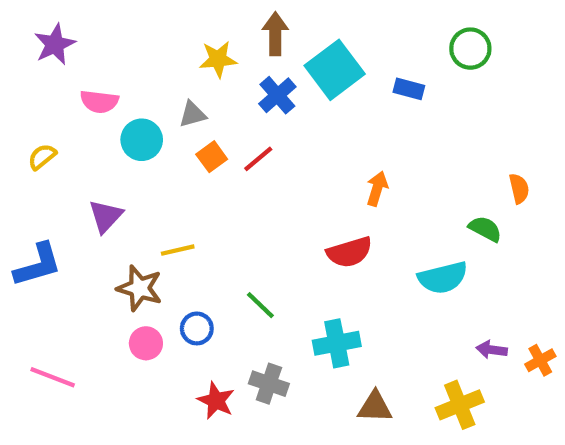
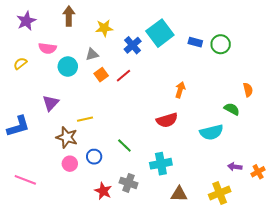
brown arrow: (275, 34) -> (69, 16), moved
green circle: (470, 49) -> (221, 44), moved
yellow semicircle: (42, 157) -> (20, 63), moved

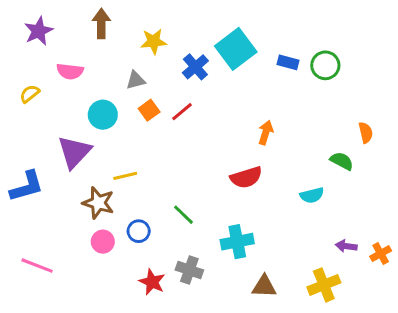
cyan circle: (68, 67) -> (103, 115), moved
purple triangle: (51, 103) -> (74, 152), size x1.4
cyan semicircle: (212, 132) -> (312, 195), size x0.7

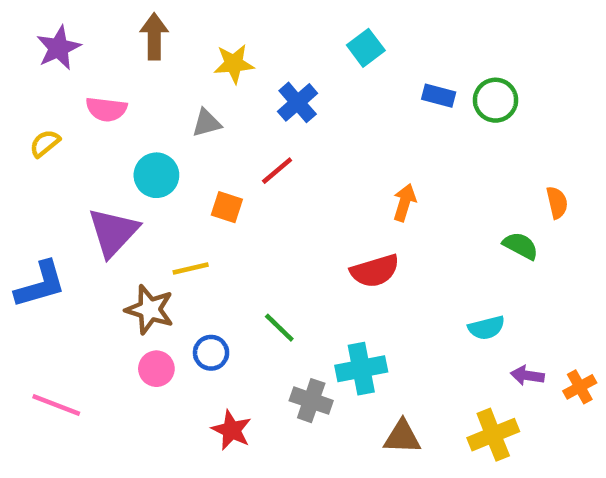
cyan square: (236, 49) -> (366, 48), moved, size x0.6
orange square: (149, 110) -> (227, 207), moved, turned -36
cyan semicircle: (312, 195) -> (486, 328), moved
gray cross: (189, 270) -> (311, 401), moved

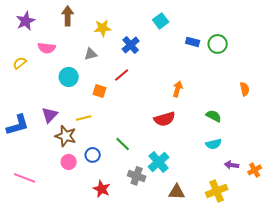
purple triangle: (113, 232) -> (50, 115), moved, size x0.7
green semicircle: (521, 246) -> (214, 116), moved
cyan cross: (361, 369) -> (159, 162), turned -30

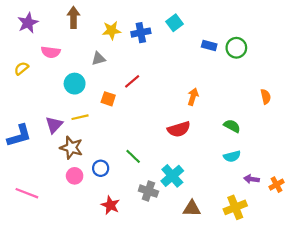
blue cross: (131, 45) -> (141, 33), moved, turned 30
yellow line: (84, 118) -> (80, 117), moved

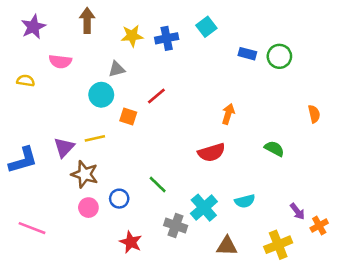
yellow semicircle: (21, 68) -> (26, 81), turned 48
cyan circle: (75, 84) -> (101, 95), moved
cyan semicircle: (232, 156) -> (245, 201), moved
purple arrow: (252, 179) -> (297, 211), turned -136
orange cross: (276, 185) -> (319, 225), moved

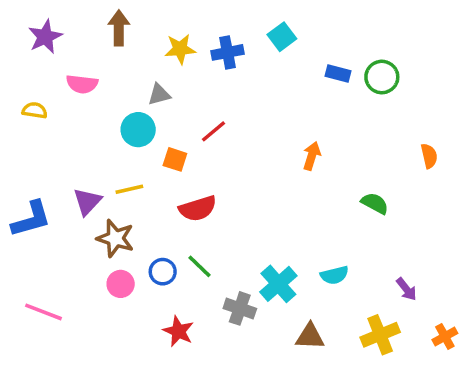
red semicircle: (211, 152) -> (198, 209), moved
green line: (158, 184) -> (199, 266), moved
orange cross: (319, 225) -> (445, 337), moved

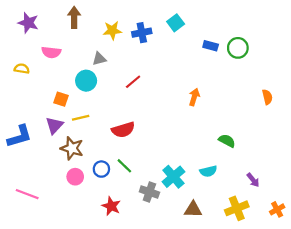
purple star: (45, 37) -> (28, 23), turned -30
orange square: (175, 159) -> (61, 99), moved
green semicircle: (375, 203) -> (227, 141), moved

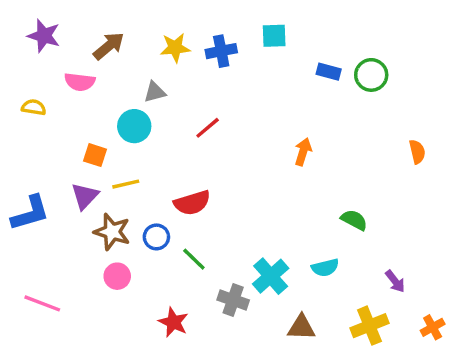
brown arrow: (74, 17) -> (109, 46), moved, turned 50
cyan square: (176, 23) -> (274, 36), turned 35
blue circle: (101, 169) -> (156, 237), moved

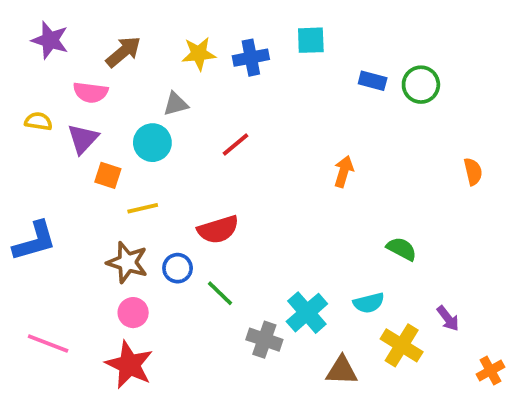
purple triangle: (85, 196) -> (83, 139), moved
red star: (173, 322) -> (129, 365), moved, size x1.4
yellow cross: (370, 326) -> (402, 345), moved, turned -36

